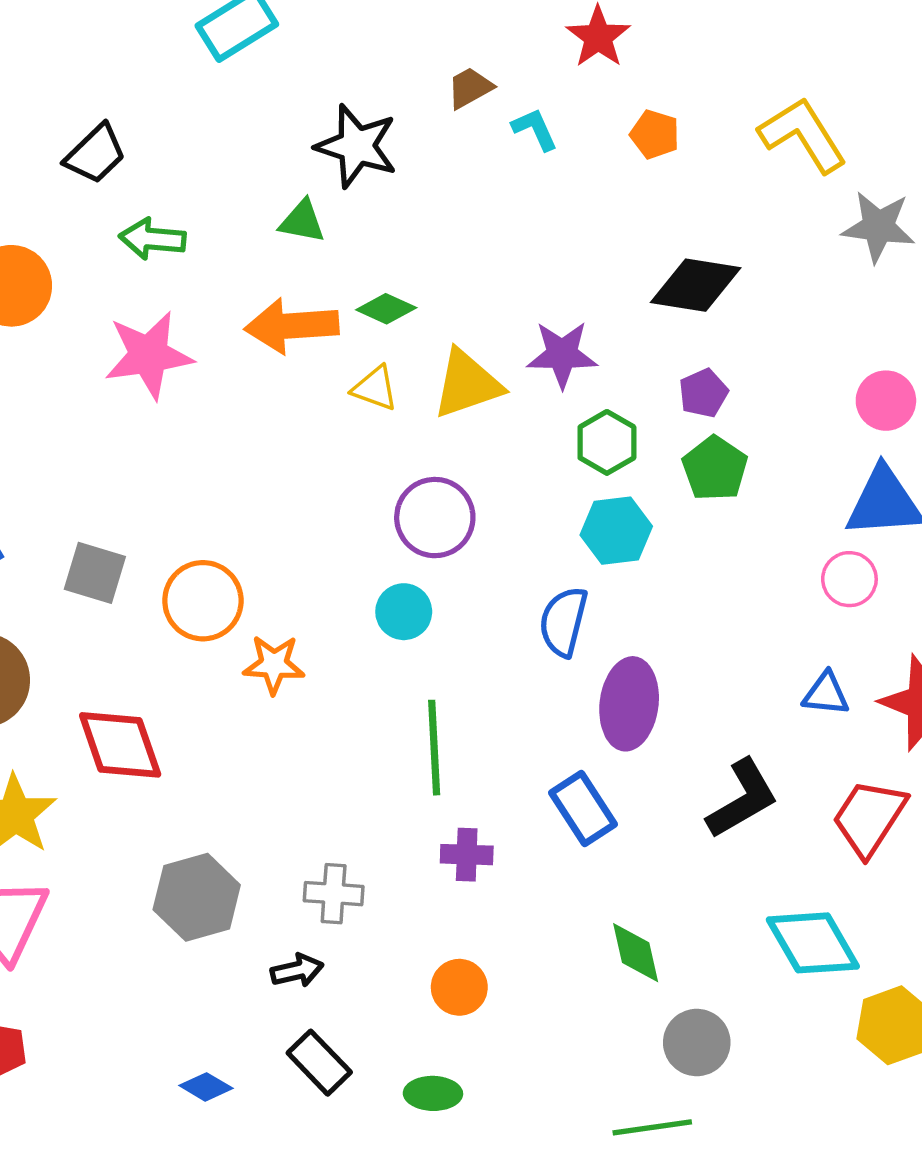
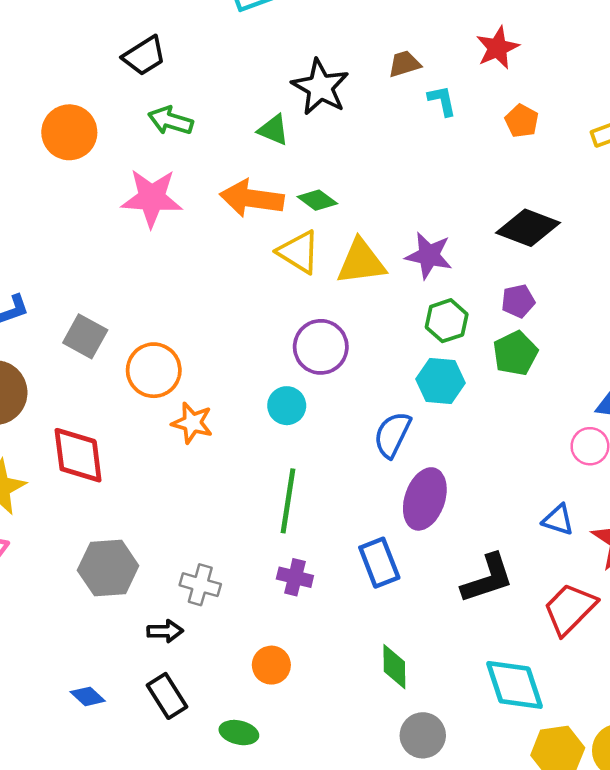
yellow triangle: (375, 388) -> (299, 252), size x1.4

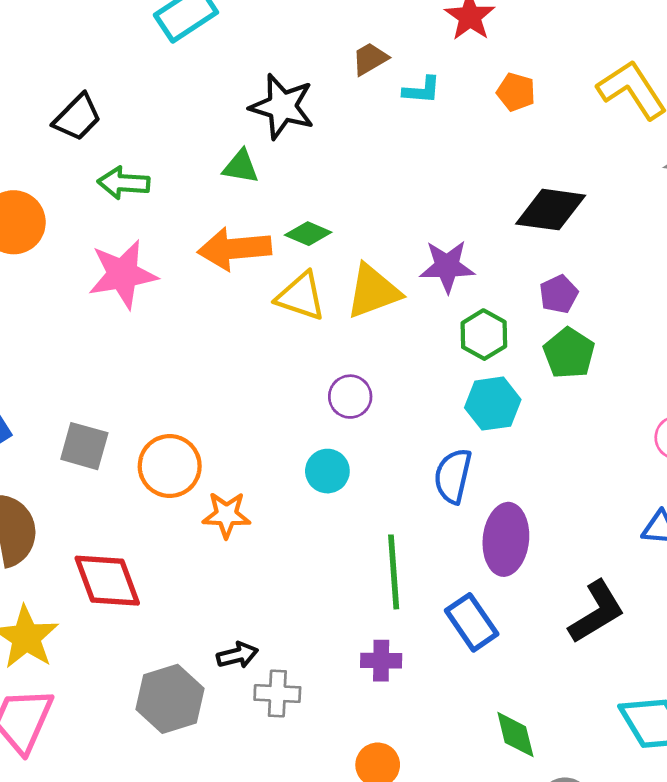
cyan L-shape: (442, 101) -> (422, 90), turned 120
purple circle: (321, 347) -> (350, 397), size x0.7
green line: (288, 501) -> (394, 572), moved
black arrow: (165, 631) -> (237, 655), moved

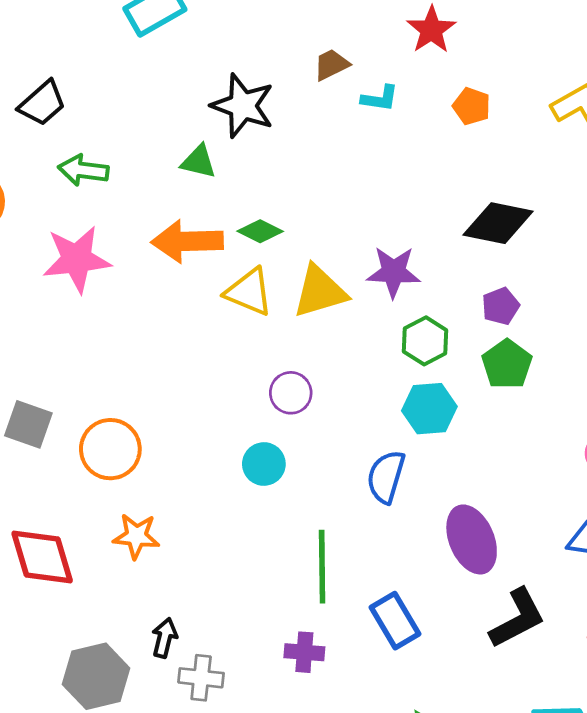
orange star: (226, 515) -> (136, 536), moved
purple ellipse: (506, 539) -> (472, 539), moved, turned -32
black arrow: (237, 655) -> (164, 638), turned -66

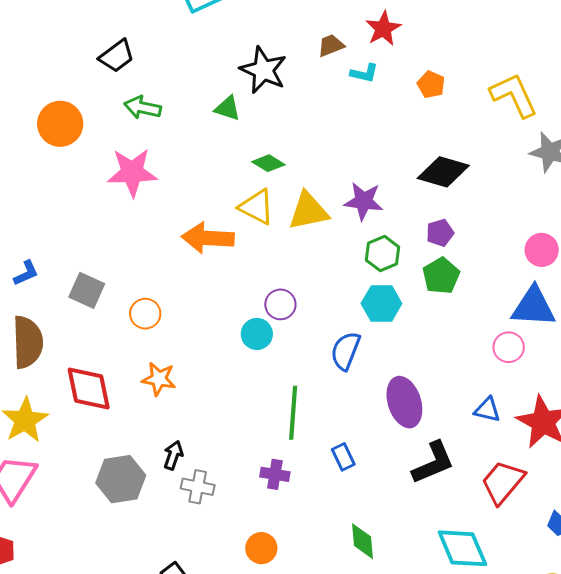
red star: (431, 30) -> (383, 29), moved
orange arrow: (187, 241) -> (208, 238), moved
purple circle: (291, 393) -> (280, 304), moved
orange circle: (110, 449) -> (145, 314), size x0.7
blue rectangle: (395, 621) -> (343, 457), size x0.7

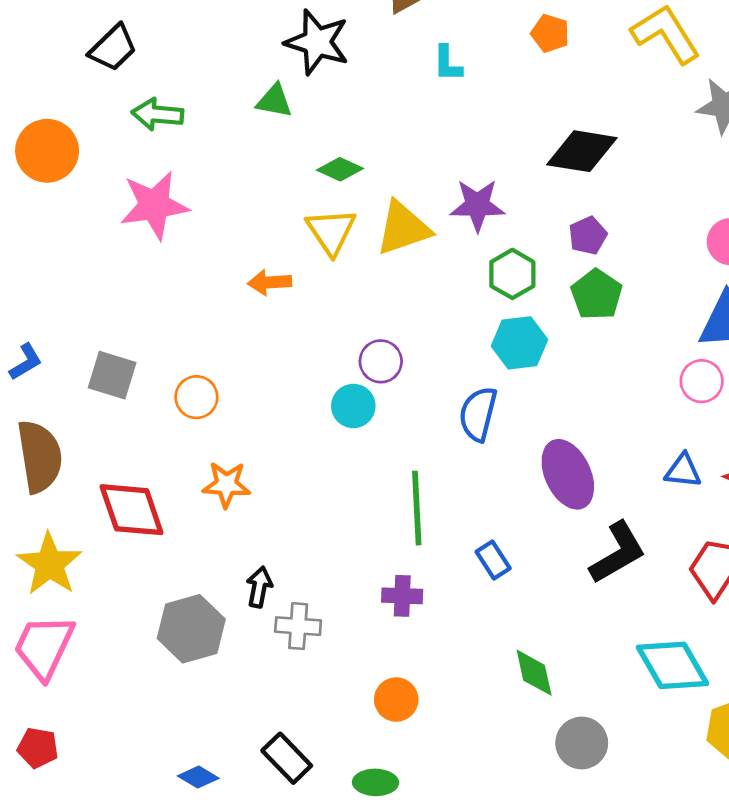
cyan L-shape: (364, 73) -> (447, 63), moved, turned 84
yellow triangle: (256, 207) -> (331, 231), turned 36
orange arrow: (208, 238) -> (270, 282), size x0.6

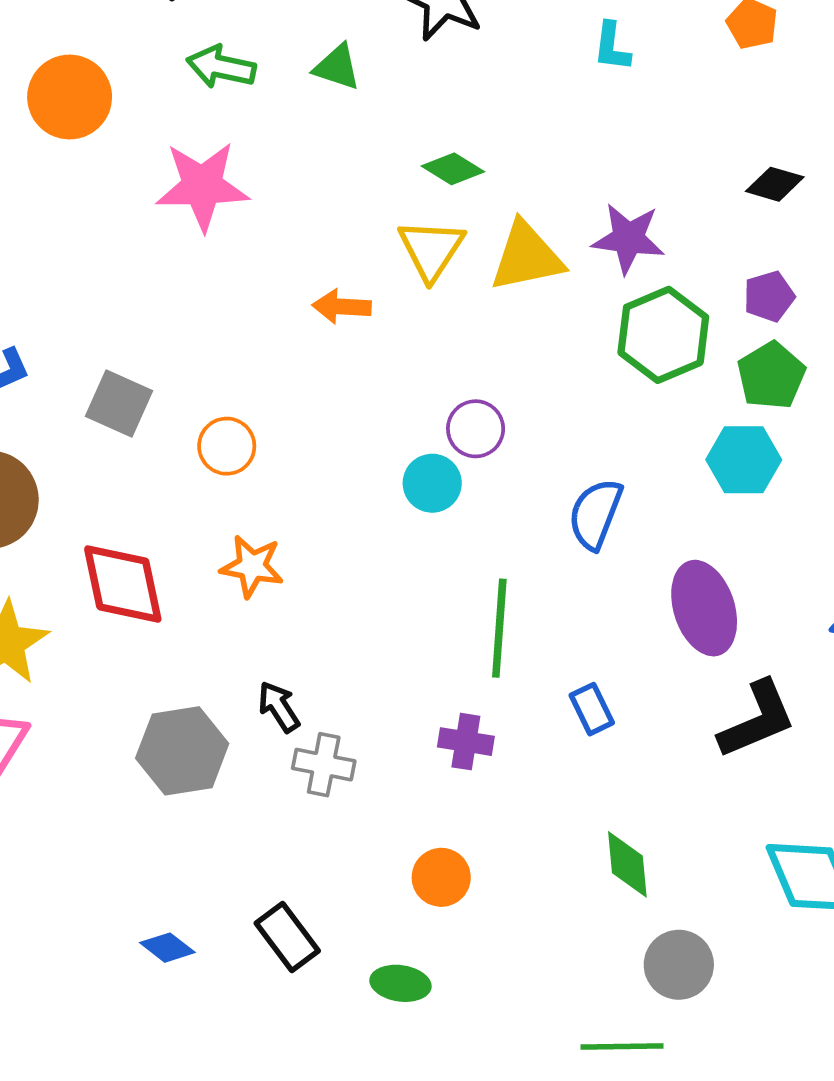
green triangle: (274, 101) -> (337, 67), moved
black diamond: (582, 151) -> (775, 184), size x0.6
green hexagon: (512, 274) -> (663, 335), size x1.4
cyan hexagon: (519, 343) -> (744, 460), moved
black arrow: (259, 587) -> (279, 707), turned -51

